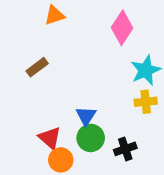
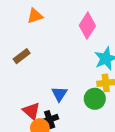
green circle: (91, 138) -> (95, 99), moved
black cross: (125, 149) -> (50, 120), moved

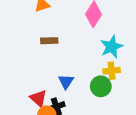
brown rectangle: (22, 56) -> (49, 41), moved, turned 35

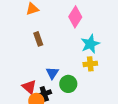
brown rectangle: (49, 41) -> (38, 39), turned 72
green circle: (101, 86) -> (68, 84), moved

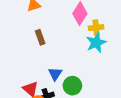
yellow cross: (90, 64) -> (96, 28), moved

